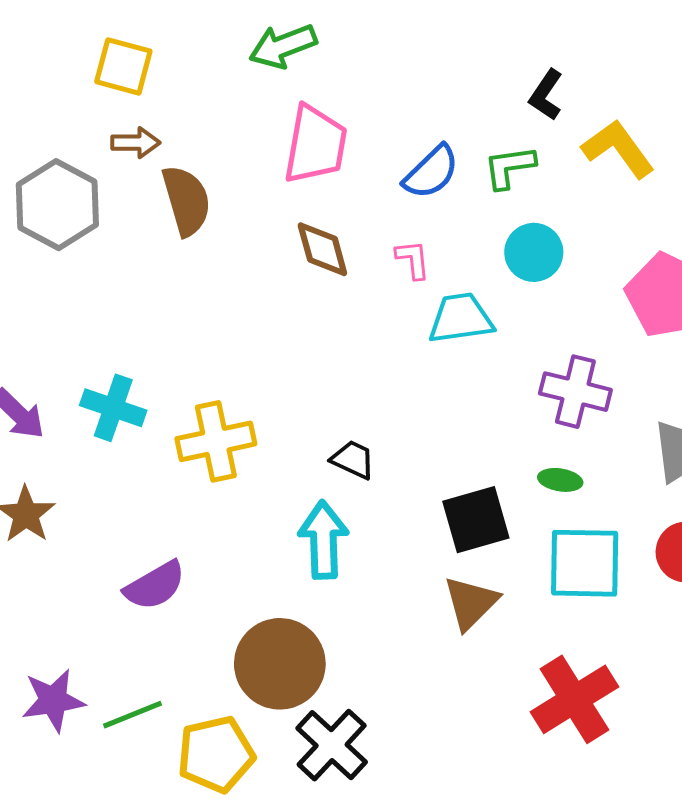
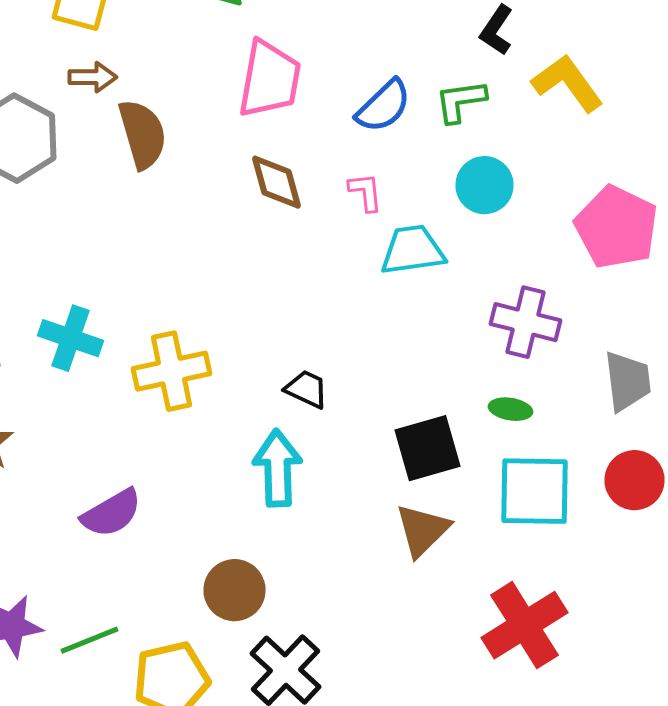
brown circle: (280, 664) -> (234, 590), size x0.7

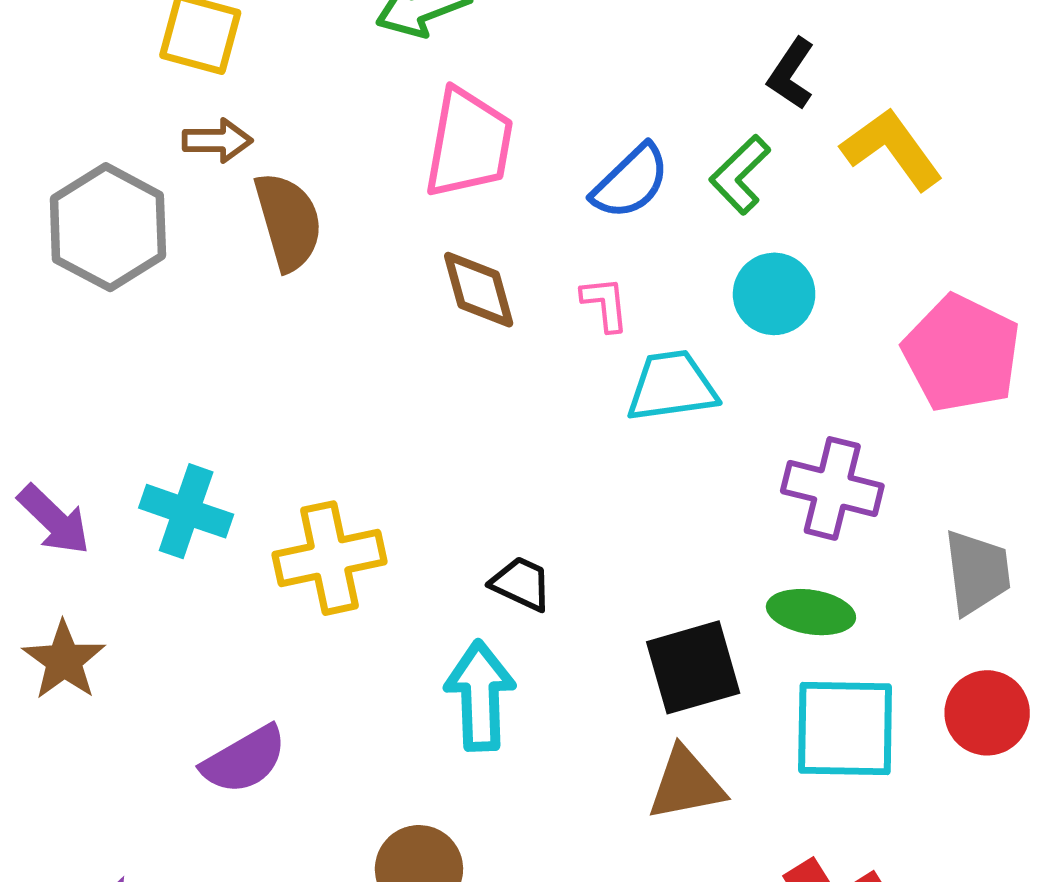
green L-shape: (460, 101) -> (740, 175), turned -36
green ellipse: (510, 409) -> (811, 612), size x1.4
brown triangle: (422, 530) -> (686, 784), turned 34

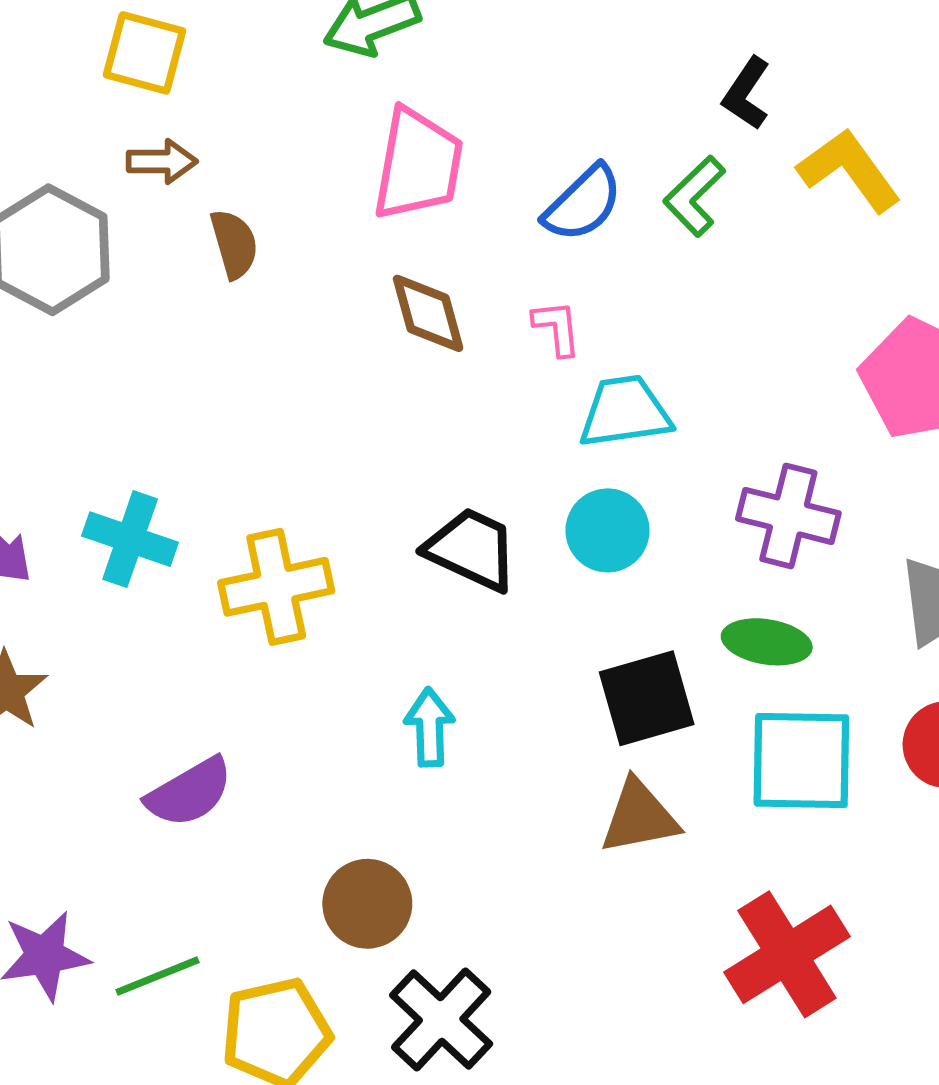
brown semicircle: (288, 221) -> (234, 244), size x0.7
cyan circle: (774, 294) -> (608, 530), moved
black trapezoid: (521, 584) -> (472, 549), moved, size x1.5
cyan arrow: (480, 696) -> (430, 727), size x0.7

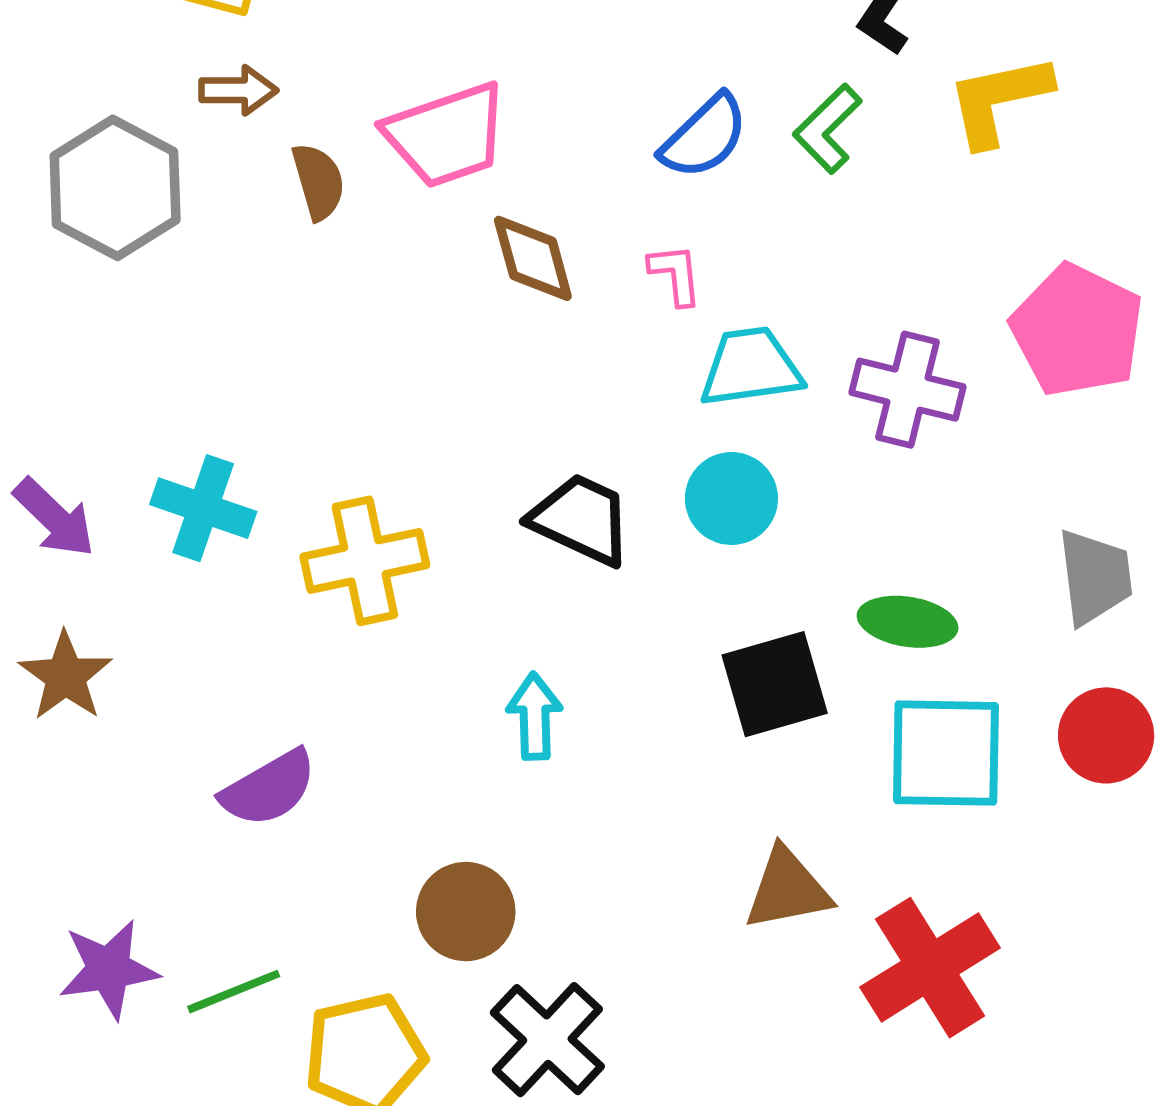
pink trapezoid: (418, 164) -> (446, 135), moved, turned 61
yellow L-shape: (849, 170) -> (999, 100), turned -66
purple cross: (788, 516) -> (908, 390), moved
brown triangle: (639, 817) -> (787, 889), moved

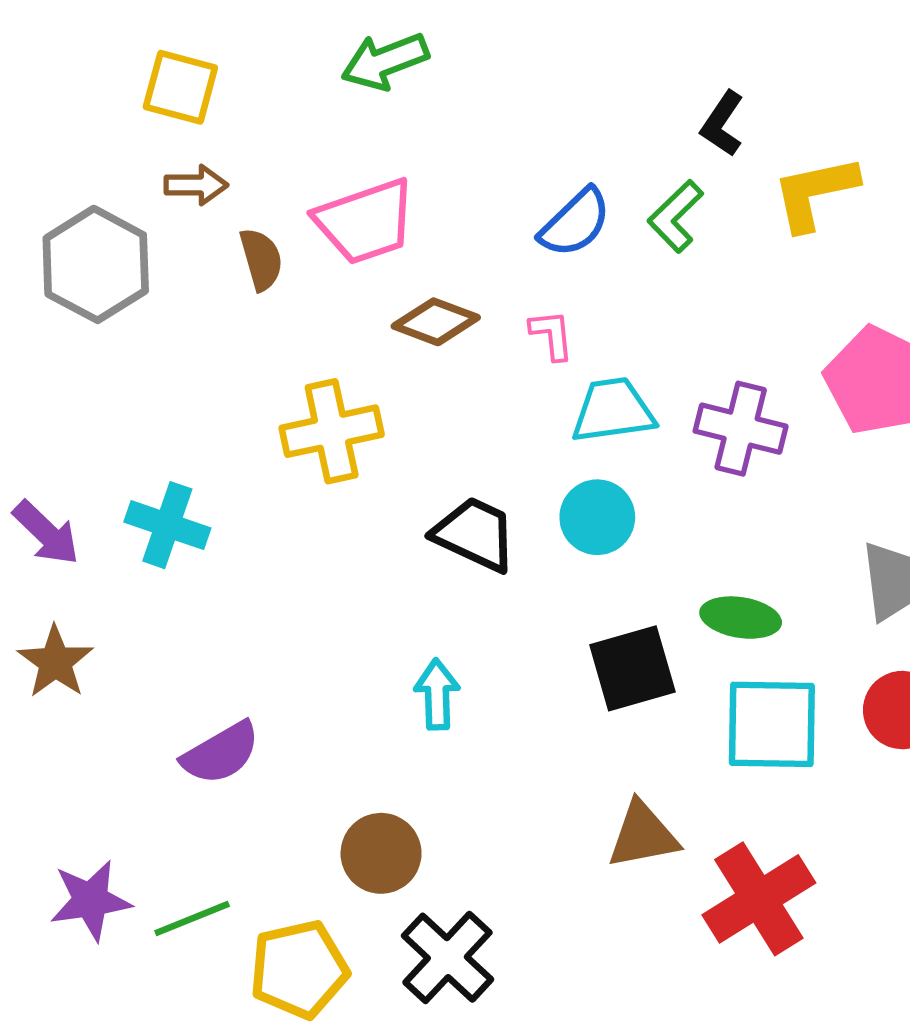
brown diamond: (533, 258) -> (436, 322), turned -54
yellow cross: (365, 561) -> (332, 431), moved

